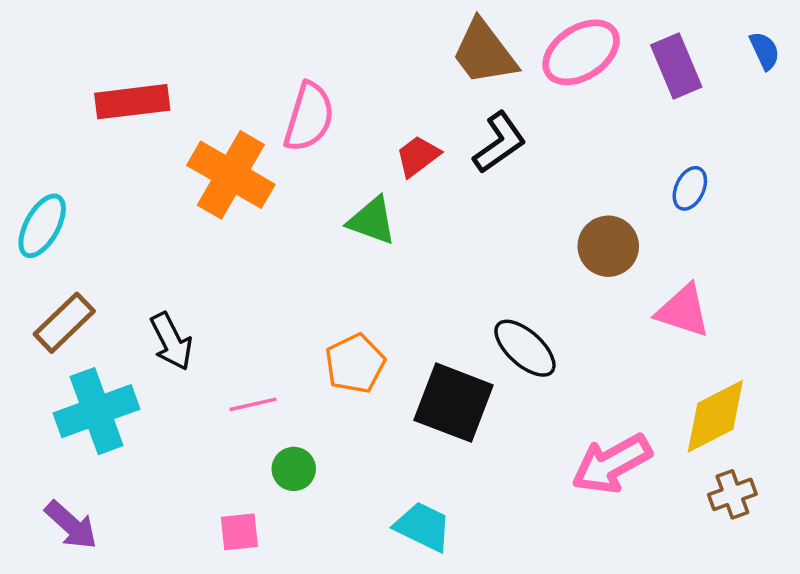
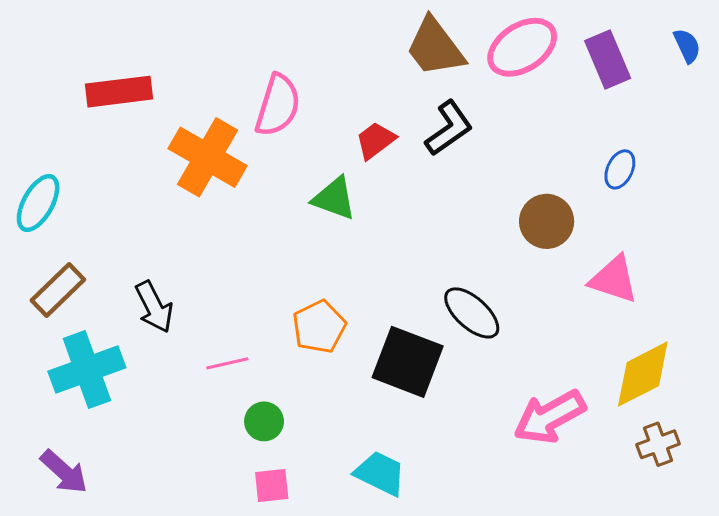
pink square: (239, 532) -> (272, 486), moved

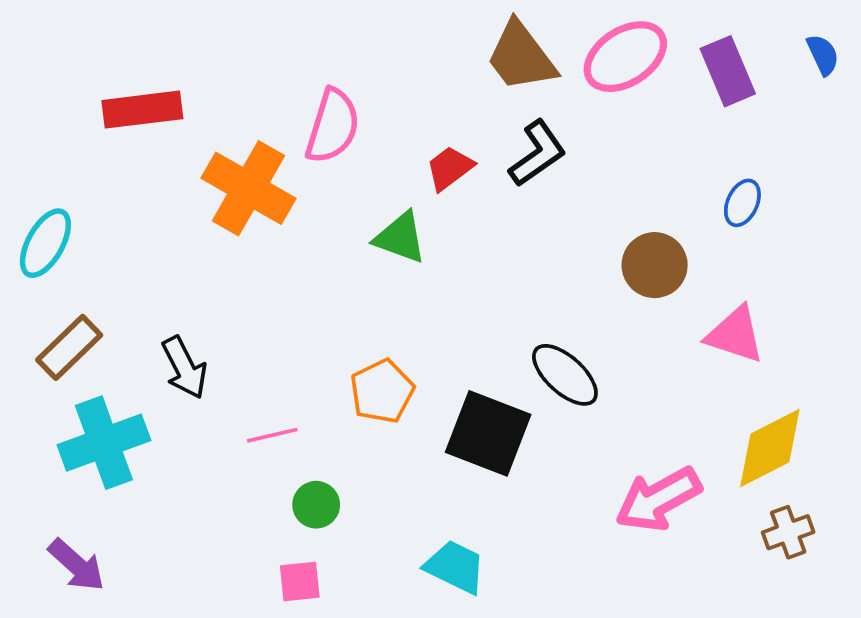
pink square: (272, 486) -> (300, 582), moved

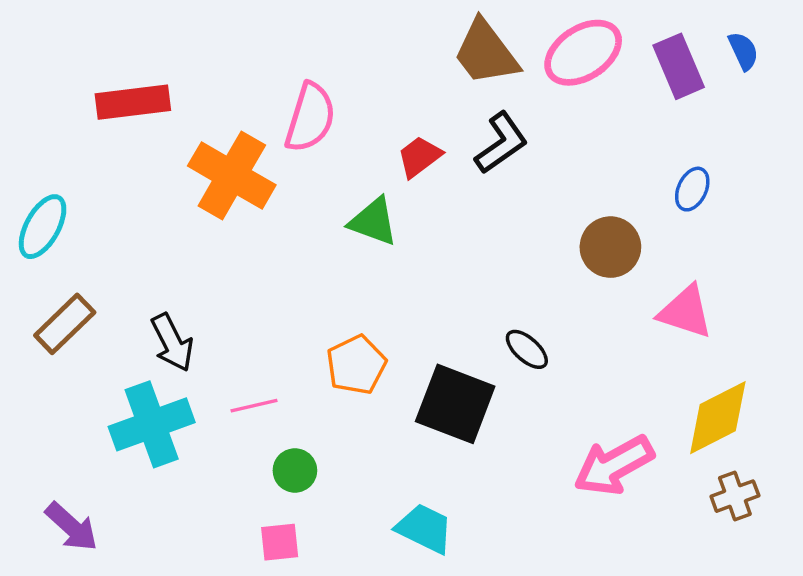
blue semicircle: (823, 55) -> (743, 51), moved
black ellipse: (565, 375) -> (527, 349), size x0.7
cyan cross: (104, 443) -> (152, 424), moved

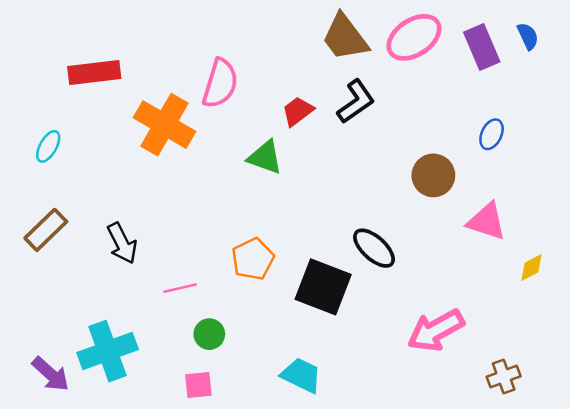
cyan ellipse: (43, 227) -> (48, 146), moved, size x0.7
black ellipse: (527, 349) -> (374, 248), size x1.4
yellow diamond: (718, 418) -> (531, 267), moved, size x0.5
cyan cross: (152, 424) -> (108, 351), moved
brown cross: (735, 496) -> (504, 376), moved

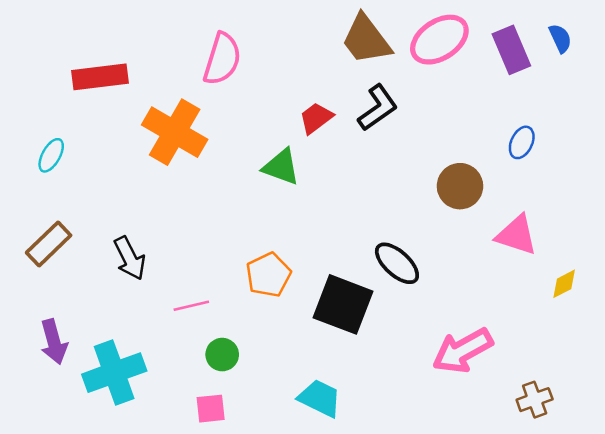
pink semicircle: (220, 83) -> (222, 59), moved
purple arrow: (51, 374) -> (54, 342), moved, turned 33

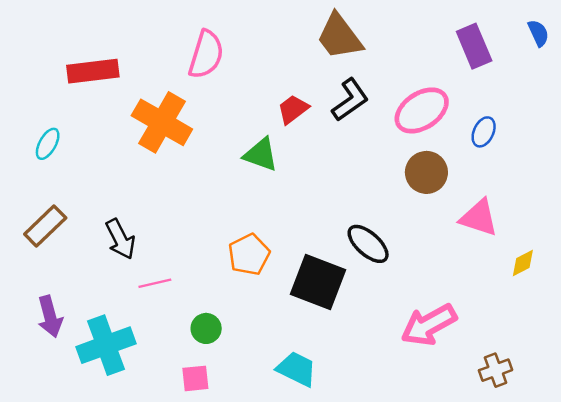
blue semicircle: (560, 38) -> (538, 33), moved
pink ellipse: (439, 40) -> (422, 110), moved
pink line: (191, 306) -> (155, 283), moved

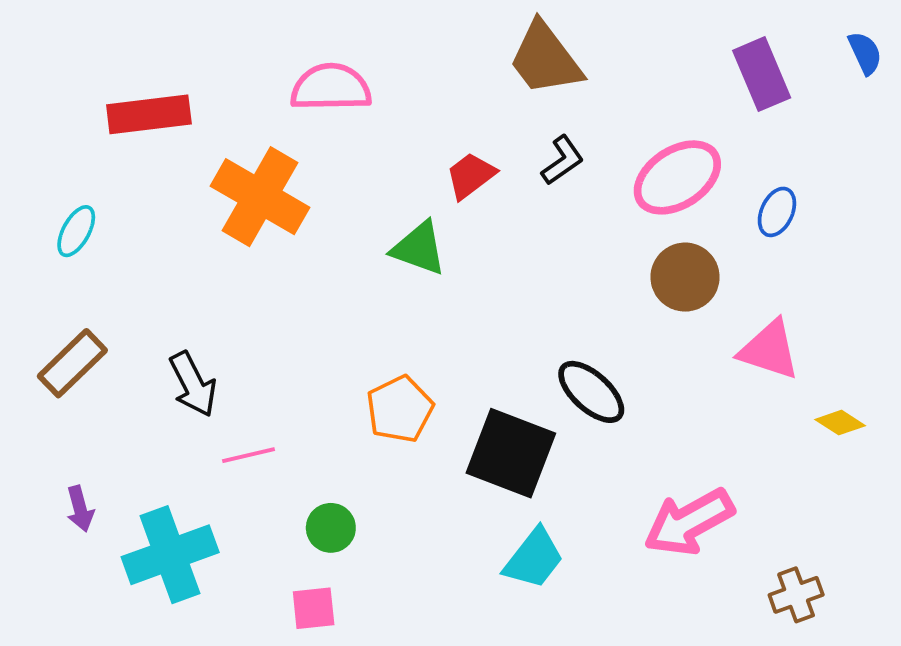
pink semicircle: (206, 54) -> (331, 88), turned -108
black L-shape: (350, 100) -> (563, 160), size x0.7
yellow diamond: (523, 263) -> (840, 423), turned 60
purple arrow: (50, 317) -> (80, 509), size x0.7
cyan trapezoid: (297, 369) -> (534, 558), moved, turned 102

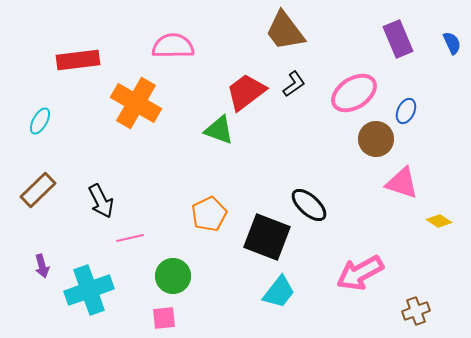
blue semicircle: (865, 53) -> (452, 43), moved
red trapezoid: (471, 176) -> (246, 92), size x1.5
brown circle: (685, 277) -> (376, 139), moved
green circle: (331, 528) -> (173, 276), size x1.4

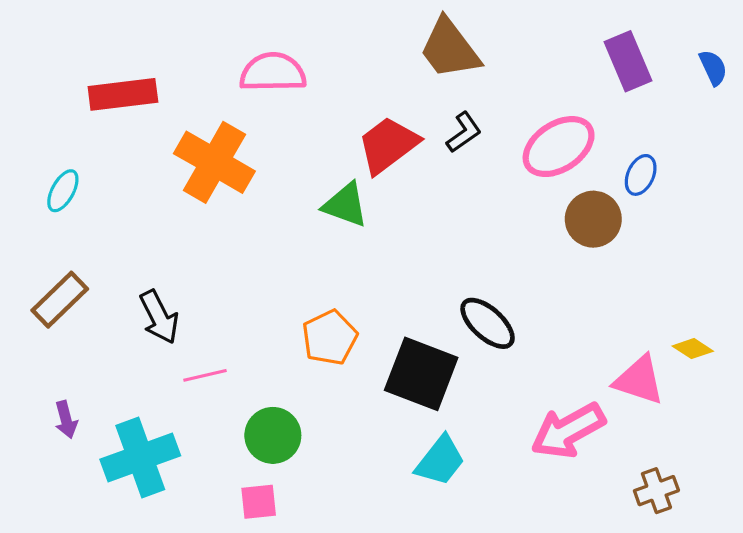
pink triangle: (402, 183) -> (639, 380), moved

